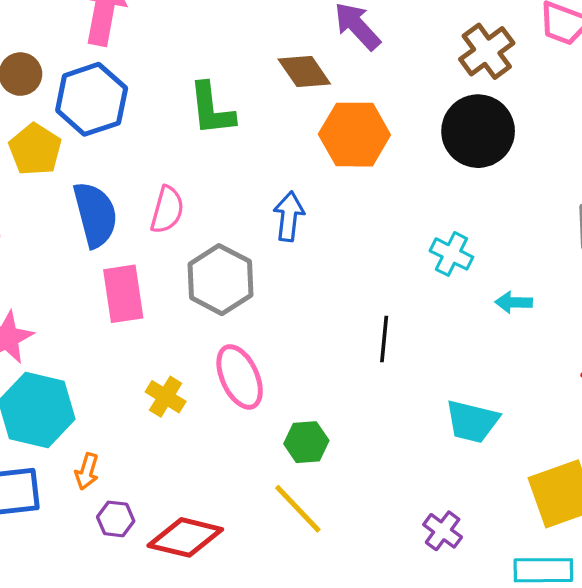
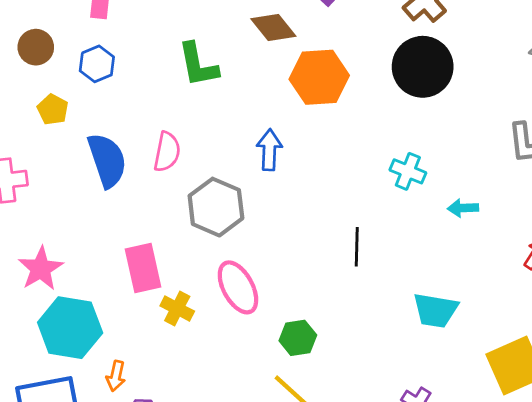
blue hexagon: (92, 99) -> (97, 64), size x0.6
yellow pentagon: (35, 150) -> (53, 110), size x0.7
pink rectangle: (123, 294) -> (143, 268), moved

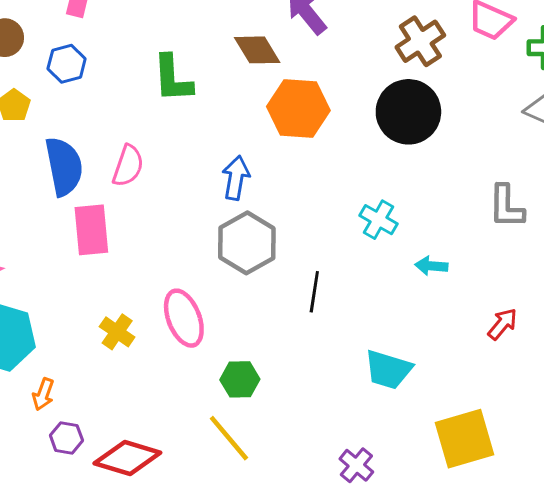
gray hexagon: (216, 207) -> (247, 243), moved
pink rectangle: (143, 268) -> (91, 230), moved

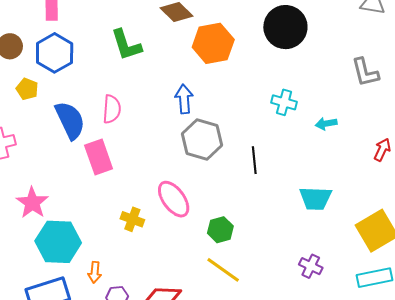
blue hexagon: (67, 64) -> (55, 53), size x1.5

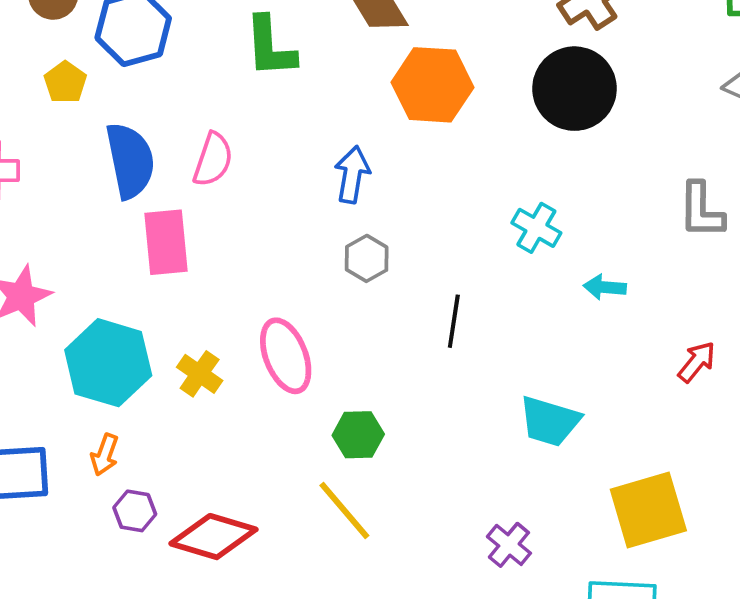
gray hexagon: (202, 140) -> (367, 258), size x0.6
cyan hexagon: (58, 242) -> (108, 363), moved

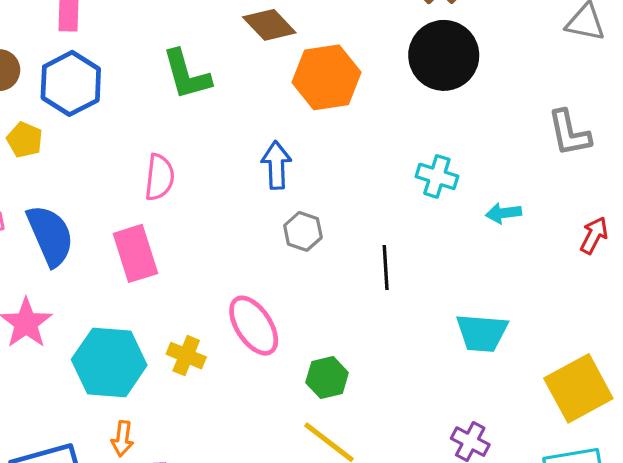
blue semicircle: (130, 161) -> (50, 235), moved
red arrow: (697, 362) -> (594, 235), moved

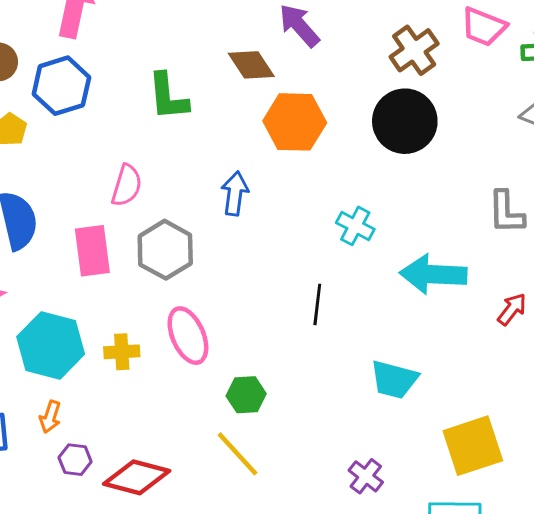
cyan cross: (437, 176) -> (355, 226), moved
cyan arrow: (503, 213) -> (433, 274), size x2.0
gray hexagon: (303, 231) -> (165, 250), moved, size x1.6
yellow cross: (186, 356) -> (122, 352), turned -36

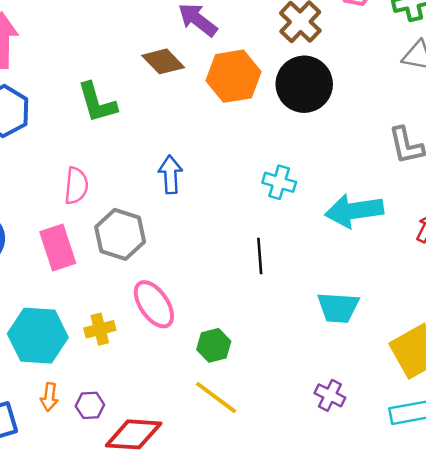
orange hexagon: (295, 122) -> (233, 76), moved
purple hexagon: (75, 460) -> (90, 405), moved

